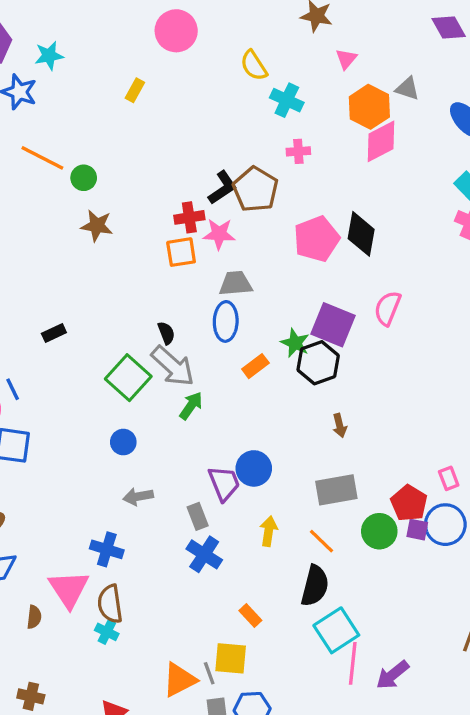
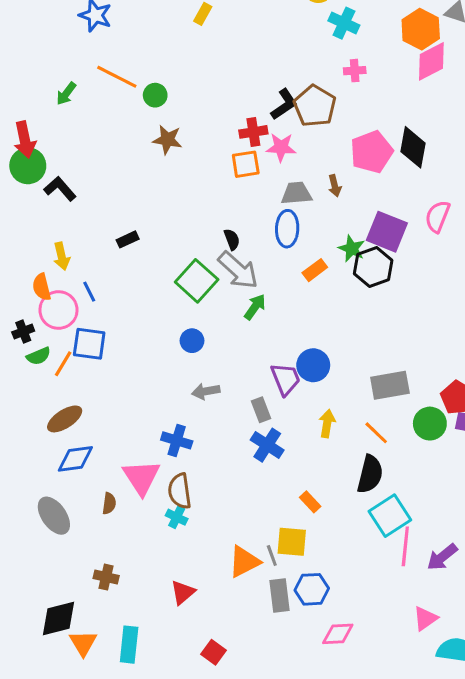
brown arrow: (340, 426) -> (335, 186), moved

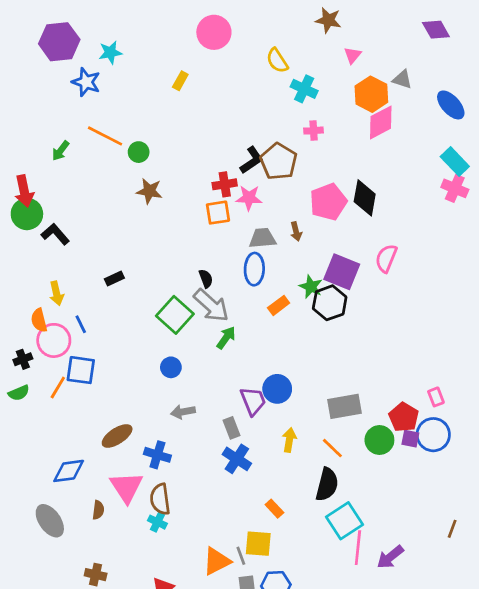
green semicircle: (39, 356) -> (19, 393), moved
brown ellipse: (65, 419) -> (117, 436), moved

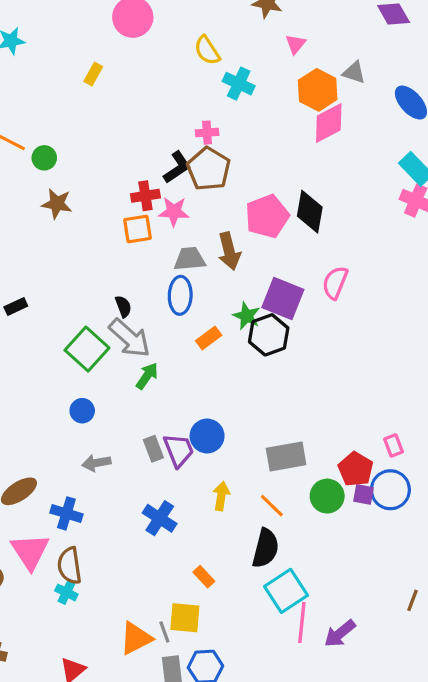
pink cross: (314, 131) -> (207, 133), moved
brown arrow: (296, 231) -> (229, 251), size x1.6
gray rectangle: (231, 428) -> (153, 449), moved

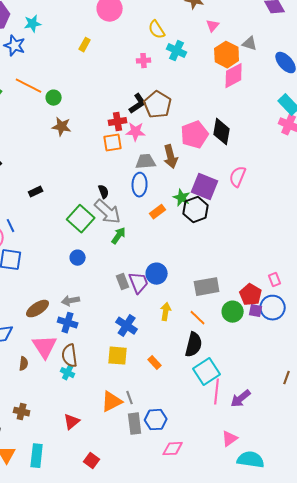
pink cross: (207, 133) -> (144, 61), moved
gray arrow: (96, 463) -> (71, 301), moved
yellow square: (185, 618) -> (118, 356), moved

